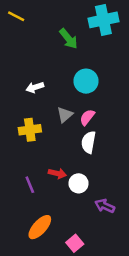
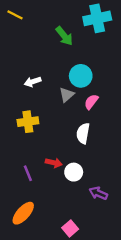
gray triangle: (65, 115) -> (67, 95), moved
pink semicircle: (87, 117) -> (91, 102), moved
orange ellipse: (40, 227) -> (23, 213), moved

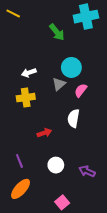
yellow cross: (28, 122) -> (26, 98), moved
red arrow: (54, 163) -> (44, 133), moved, turned -32
white circle: (74, 172) -> (56, 165), moved
purple line: (28, 173) -> (19, 161), moved

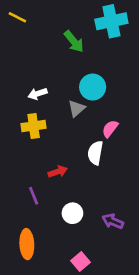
pink semicircle: (81, 90) -> (110, 129), moved
purple line: (19, 161) -> (34, 196), moved
orange ellipse: (21, 189) -> (27, 244), turned -45

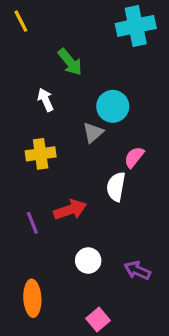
yellow line: (17, 17) -> (21, 21), turned 36
green arrow: (74, 41) -> (70, 62), moved
white arrow: (38, 94) -> (45, 100), moved, turned 84
red arrow: (58, 172) -> (70, 210), size x1.4
purple line: (34, 196) -> (32, 223), moved

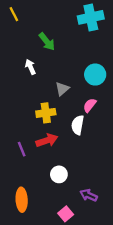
cyan circle: (113, 106) -> (95, 75), moved
yellow cross: (41, 154) -> (46, 113), moved
purple arrow: (137, 270) -> (89, 195), moved

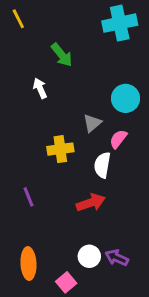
gray triangle: (62, 89) -> (92, 123), moved
red arrow: (47, 140) -> (91, 203), moved
white circle: (59, 174) -> (89, 256), moved
pink square: (66, 214) -> (66, 282), moved

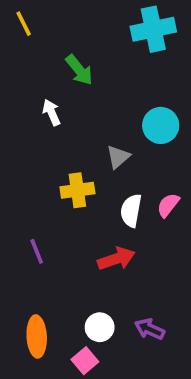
pink semicircle: (118, 139) -> (168, 205), moved
white circle: (89, 256) -> (100, 327), moved

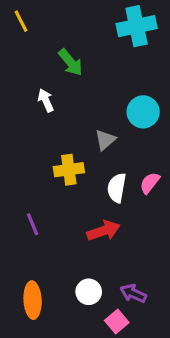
pink square: (85, 361) -> (117, 322), moved

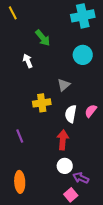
cyan circle: (143, 112) -> (83, 55), moved
red arrow: (104, 231) -> (63, 140), turned -66
white circle: (89, 292) -> (65, 166), moved

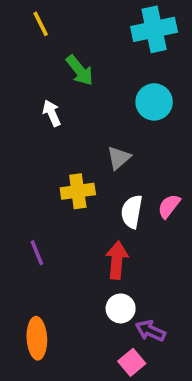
yellow line: (13, 13) -> (41, 24), moved

